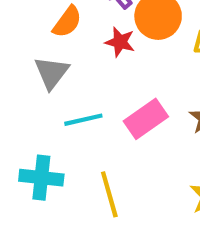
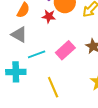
gray triangle: (52, 73) -> (19, 35), turned -30
cyan cross: (41, 178) -> (16, 72), moved

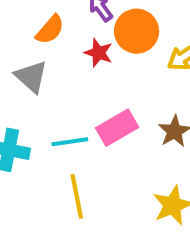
cyan line: (37, 54) -> (70, 142), moved

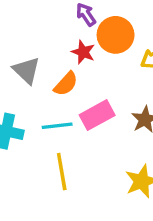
orange semicircle: (50, 30) -> (66, 84), moved

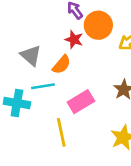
pink rectangle: (97, 115) -> (81, 102), moved
cyan line: (57, 126) -> (43, 86), moved

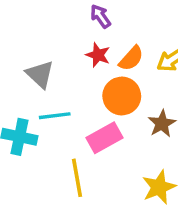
orange circle: (98, 25) -> (122, 96), moved
orange semicircle: (62, 65) -> (131, 58), moved

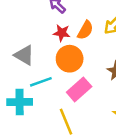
orange circle: (122, 96) -> (70, 59), moved

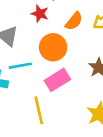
red star: (62, 33) -> (40, 14), moved

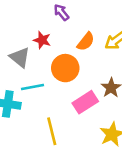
red star: (40, 14) -> (42, 40), moved
pink rectangle: (57, 80) -> (85, 102), moved

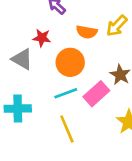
orange semicircle: (86, 42) -> (87, 32), turned 72
cyan line: (33, 87) -> (66, 93), moved

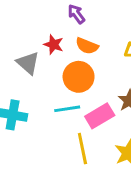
orange semicircle: (87, 32) -> (87, 46), moved
yellow line: (67, 129) -> (82, 149), moved

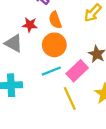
orange semicircle: (87, 46) -> (55, 20), turned 60

